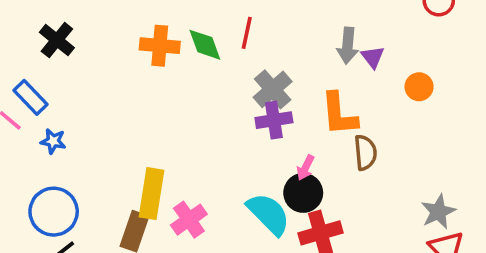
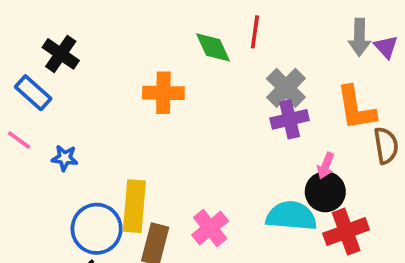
orange cross: (160, 46) -> (163, 93), moved
blue rectangle: (31, 97) -> (33, 93), moved
yellow rectangle: (151, 194) -> (134, 206), moved
blue circle: (54, 212) -> (97, 229), moved
cyan semicircle: (268, 214) -> (291, 216), turned -36

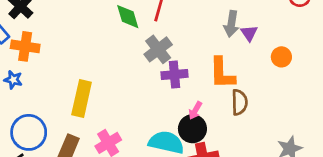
gray cross: (286, 88) -> (158, 49), moved
orange cross: (163, 93) -> (25, 46), moved
yellow rectangle: (134, 206) -> (82, 99), moved

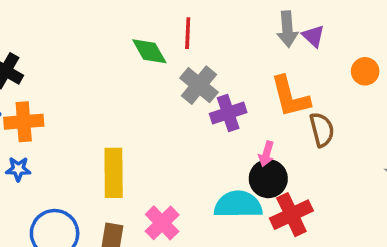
orange circle: (281, 57) -> (365, 71), moved

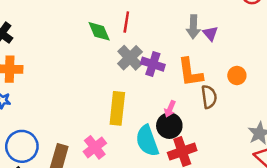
orange circle: (365, 71) -> (237, 76), moved
purple cross: (228, 113) -> (153, 64), moved, turned 30
yellow rectangle: (114, 173) -> (117, 108), moved
cyan semicircle: (238, 205) -> (147, 141), turned -116

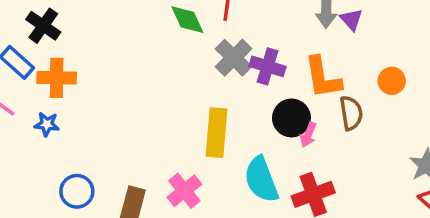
pink arrow: (170, 109) -> (308, 135), moved
black circle: (169, 126) -> (291, 118), moved
blue circle: (22, 146) -> (77, 191), size x0.7

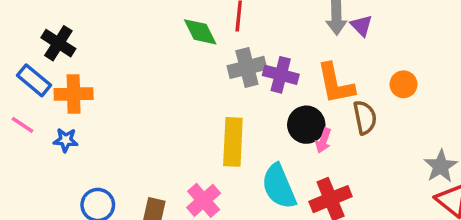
gray cross: (234, 58) -> (247, 67), turned 33

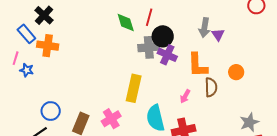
pink line: (22, 125) -> (16, 58), turned 64
black circle: (306, 125) -> (163, 36), moved
blue star: (66, 140) -> (27, 70), moved

